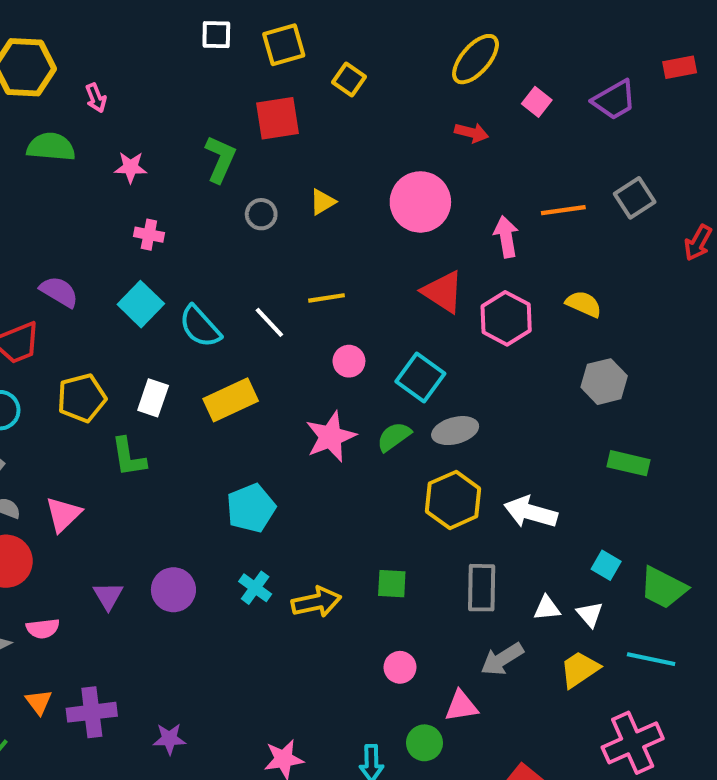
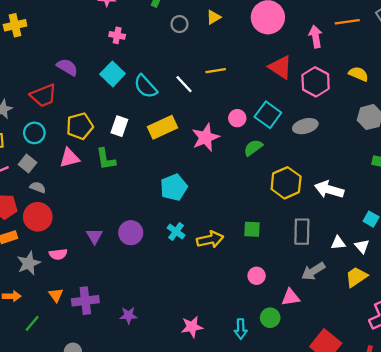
pink circle: (349, 361) -> (237, 118), moved
gray ellipse: (455, 431) -> (305, 126), moved
pink star: (331, 437) -> (206, 137), moved
pink triangle: (63, 514) -> (69, 158), moved, turned 30

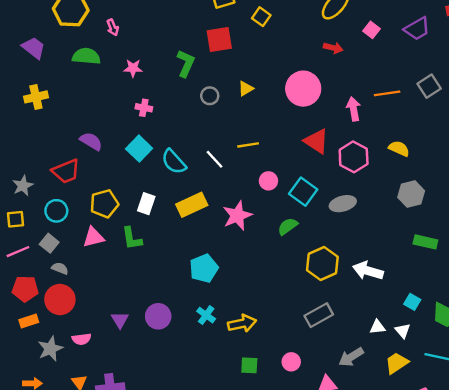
pink circle: (237, 118) -> (268, 181), moved
green square: (252, 229) -> (249, 365), moved
gray rectangle: (302, 232) -> (319, 315), moved, turned 60

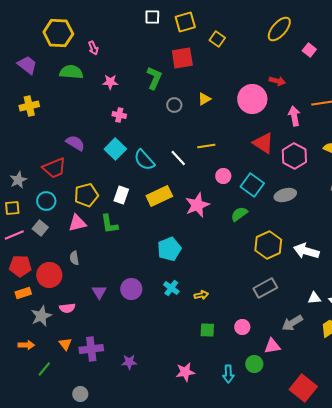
red arrow: (333, 48) -> (277, 81), moved
gray semicircle: (60, 268) -> (74, 258), moved, turned -120
yellow arrow: (242, 323) -> (201, 295), size x0.6

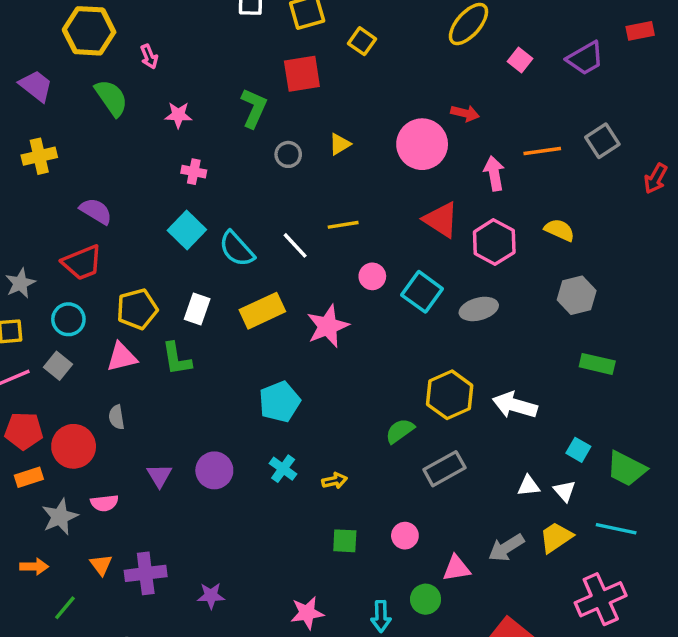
green semicircle: (71, 72) -> (111, 98), turned 50
purple semicircle: (75, 143) -> (96, 211), moved
green semicircle: (239, 214) -> (400, 431), moved
gray arrow: (292, 323) -> (506, 548), moved

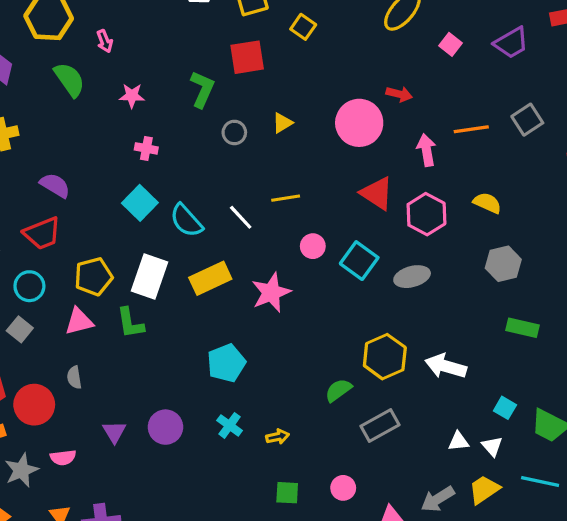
white rectangle: (197, 309) -> (149, 277), size x1.5

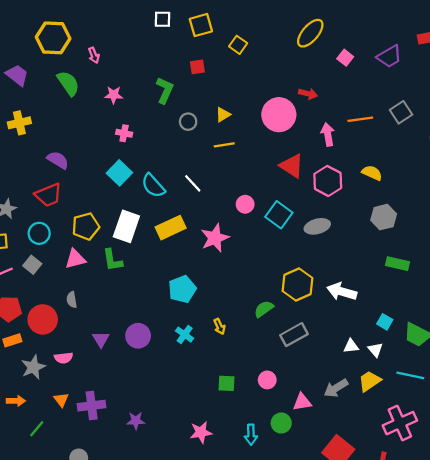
red square: (247, 57) -> (197, 67), size x0.6
yellow line: (286, 198) -> (224, 145), moved
yellow arrow: (278, 437) -> (220, 326), moved, turned 77

